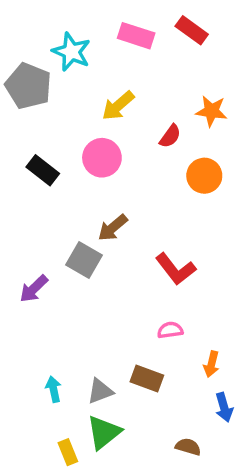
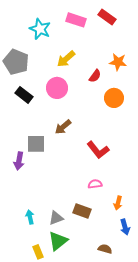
gray pentagon: (28, 86) -> (16, 62), moved
gray square: (84, 260) -> (36, 144), moved, turned -30
purple arrow: (34, 289) -> (19, 161), turned -36

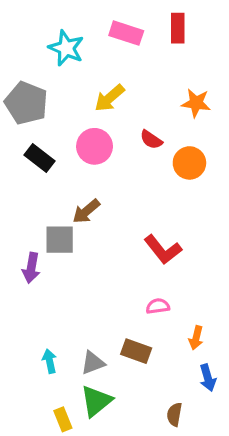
red rectangle: (107, 17) -> (178, 28), turned 54
red semicircle: (95, 76) -> (151, 140), moved, turned 88
brown arrow: (63, 127) -> (86, 211), moved
brown semicircle: (105, 249) -> (174, 414), turned -96

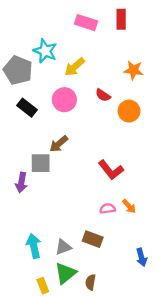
cyan star: (66, 48) -> (45, 51), moved
orange arrow: (196, 338) -> (129, 206), moved, turned -56
cyan arrow: (50, 361) -> (34, 246), size x1.5
brown semicircle: (174, 414) -> (90, 282), moved

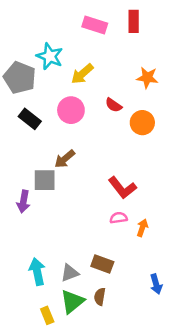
orange arrow: (129, 206) -> (142, 228), turned -119
pink semicircle: (107, 209) -> (119, 218), moved
brown semicircle: (90, 282) -> (100, 297), moved

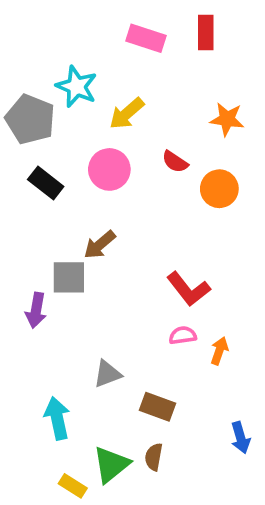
gray triangle: (70, 273) -> (107, 374), moved
yellow rectangle: (47, 315) -> (73, 486), turned -36

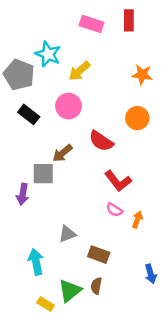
red semicircle: (175, 162) -> (101, 141), moved, size x1.5
pink semicircle: (183, 335) -> (114, 210), turned -140

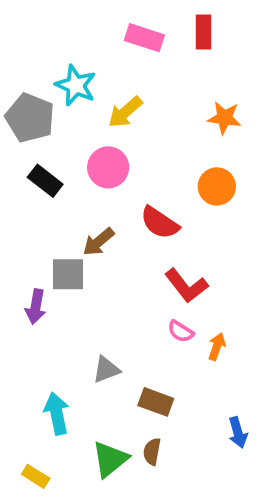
yellow rectangle: (46, 304) -> (36, 476), moved

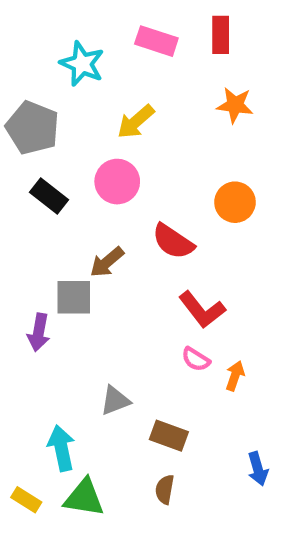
cyan star: (76, 85) -> (82, 64), moved
orange star: (224, 118) -> (235, 105), moved
green triangle: (110, 459) -> (84, 498), moved, turned 48
yellow rectangle: (36, 476) -> (26, 500), moved

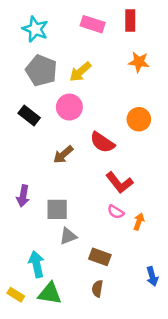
cyan star: (82, 64) -> (35, 29), moved
gray pentagon: (32, 128) -> (41, 71), moved
gray square: (74, 297) -> (57, 209), moved

